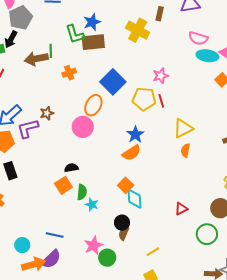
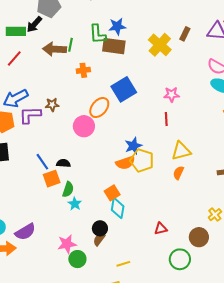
yellow pentagon: (144, 99) -> (142, 160), moved
blue line: (55, 235) -> (42, 162), moved, turned 30
purple semicircle: (51, 259) -> (25, 232), moved

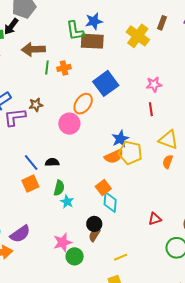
green line: (70, 45) -> (47, 68), moved
yellow triangle: (181, 151) -> (168, 140), turned 40
orange square: (52, 179) -> (30, 184), moved

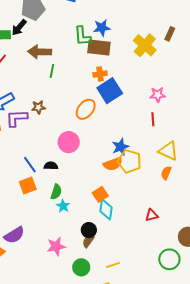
orange cross: (64, 68) -> (100, 74), moved
pink circle: (69, 124) -> (69, 142), moved
red triangle: (155, 219) -> (152, 215), moved
green circle: (75, 256) -> (81, 267), moved

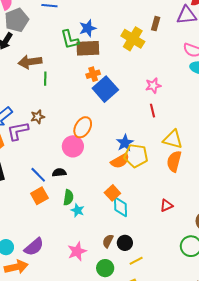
orange ellipse: (86, 109) -> (83, 127), moved
orange semicircle: (166, 173) -> (174, 161), size x1.5
black circle: (89, 230) -> (125, 243), moved

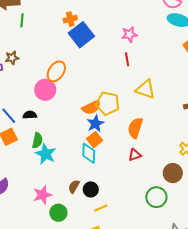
blue star: (125, 143) -> (95, 124), moved
orange semicircle: (174, 161) -> (135, 128), moved
orange square: (112, 193) -> (95, 140), moved
cyan star: (78, 210) -> (46, 154), size x1.5
green circle: (105, 268) -> (58, 213), moved

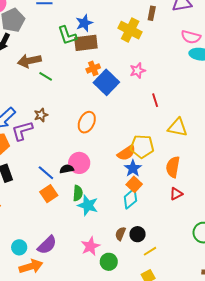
green line: (22, 20) -> (46, 76), turned -56
pink star: (129, 34) -> (138, 71), moved
pink circle: (45, 90) -> (79, 163), moved
cyan diamond: (89, 153) -> (130, 199), turned 55

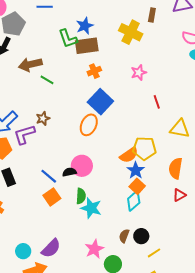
blue square: (106, 82) -> (100, 102), moved

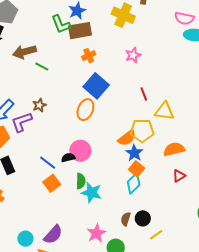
red line: (157, 102) -> (144, 94), moved
yellow triangle: (180, 129) -> (165, 111), moved
orange semicircle: (176, 168) -> (174, 149), turned 70

